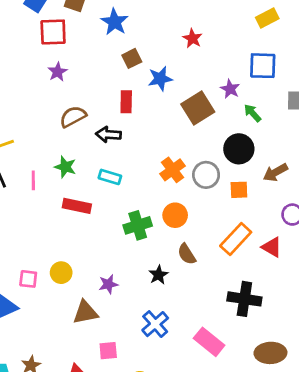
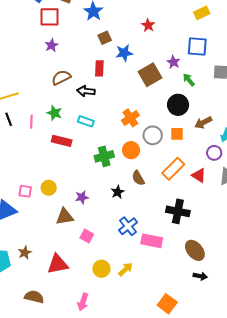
gray circle: (206, 175) -> (153, 135), moved
blue cross: (155, 324) -> (128, 226), moved
pink rectangle: (209, 342) -> (152, 241), turned -30
pink square: (108, 351) -> (87, 236), moved, turned 32
brown ellipse: (270, 353) -> (195, 250), turned 50

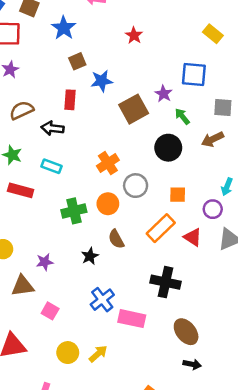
yellow rectangle: (202, 13) -> (213, 34), moved, turned 63
red star: (148, 25) -> (134, 35), moved
brown arrow: (203, 123) -> (213, 139), moved
orange square: (177, 134) -> (178, 195), moved

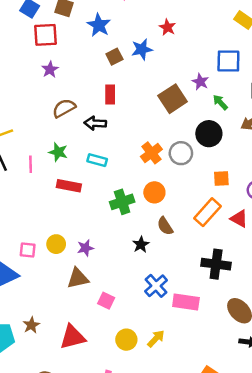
blue star: (102, 81) -> (142, 49), moved
gray circle: (136, 186) -> (181, 153), moved
purple star: (45, 262) -> (85, 248), moved

